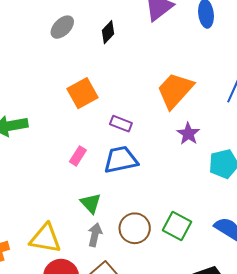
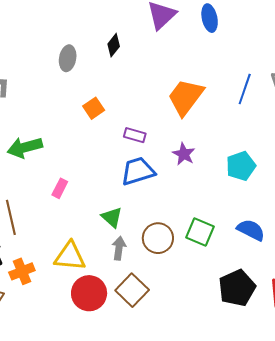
gray ellipse: (62, 27) -> (68, 58), moved, turned -30
orange square: (82, 93) -> (94, 108), size x0.7
purple star: (188, 134) -> (184, 154), moved
pink rectangle: (78, 156) -> (60, 188), moved

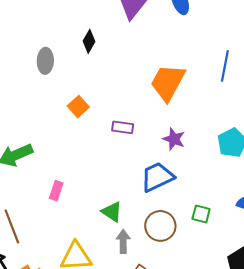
blue trapezoid: (138, 171) -> (157, 177), moved
green square: (200, 232) -> (201, 214), size x0.7

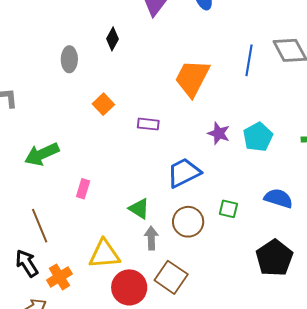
purple star: (174, 139) -> (219, 133), moved

